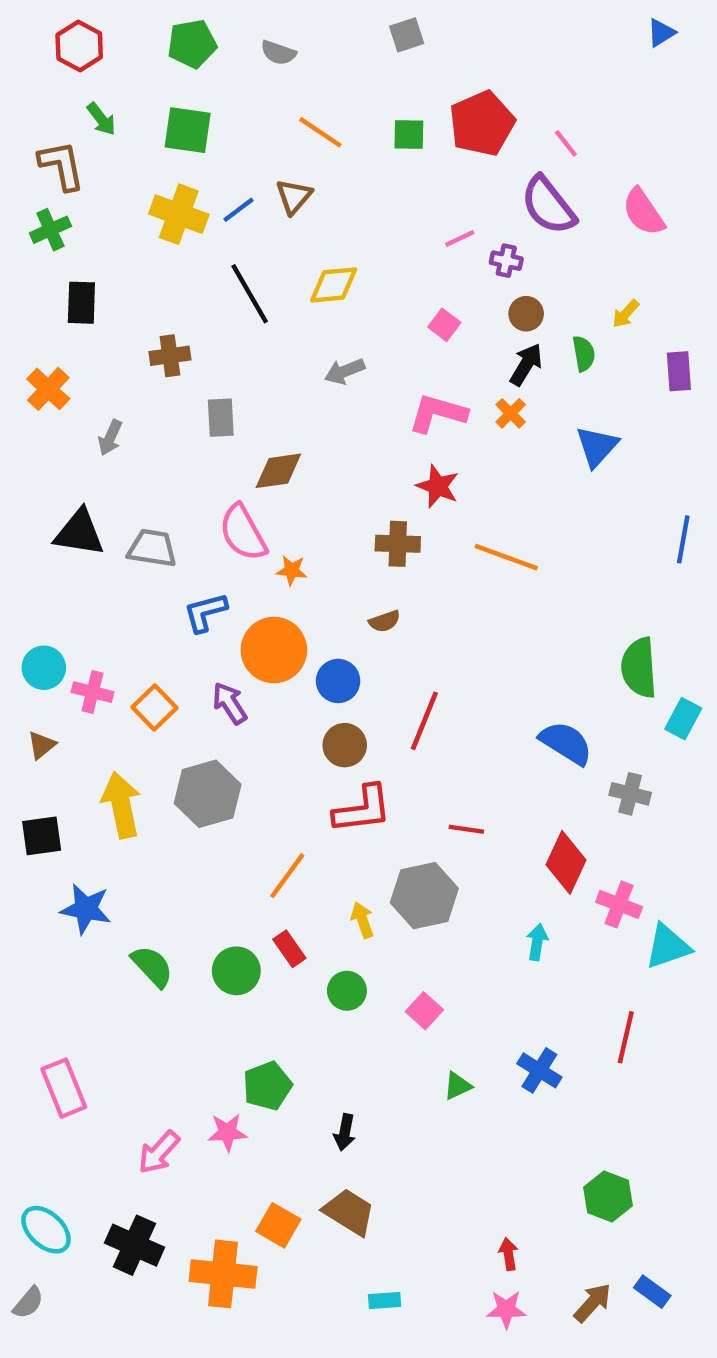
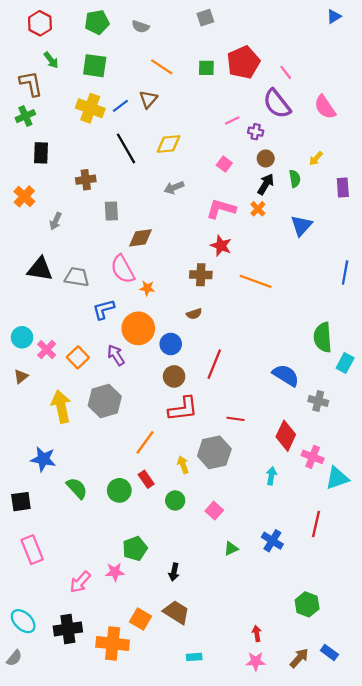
pink cross: (92, 692) -> (47, 350), turned 30
black square: (42, 836) -> (21, 502), moved
black cross: (135, 1245) -> (68, 629), turned -32

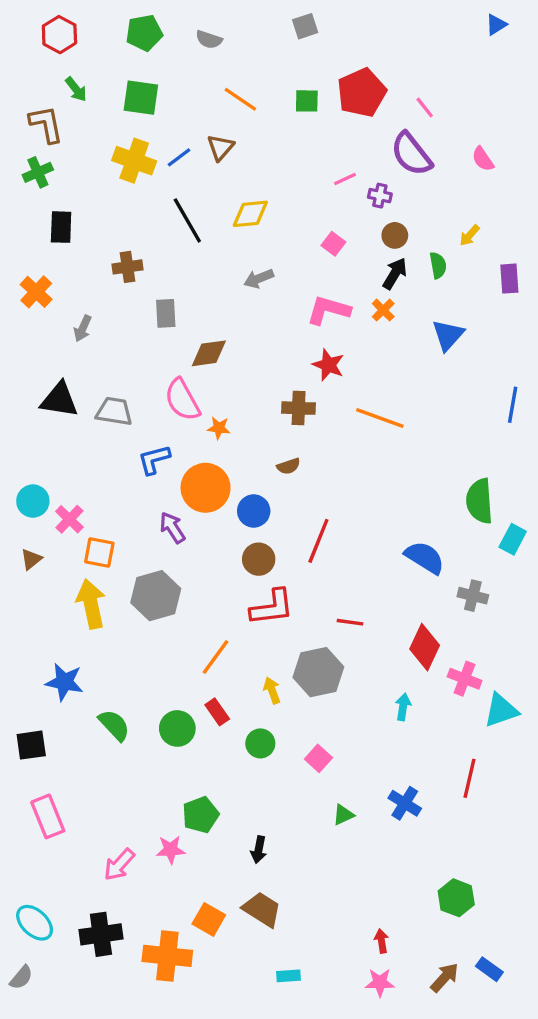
pink semicircle: (325, 107) -> (483, 159), size x0.7
orange square: (78, 357) -> (99, 552), moved, turned -35

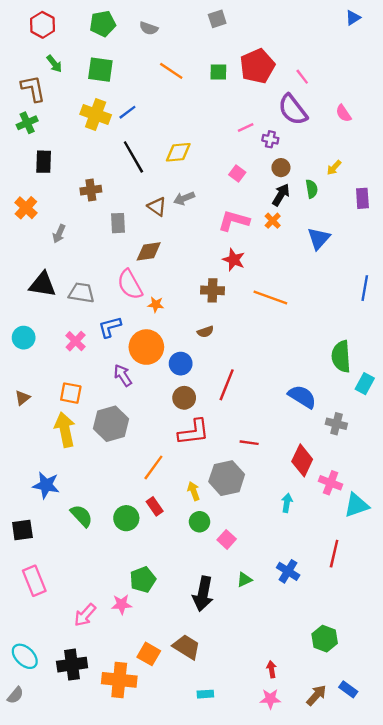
brown triangle: (220, 147) -> (157, 207), moved, turned -36
cyan circle: (33, 501) -> (24, 338), moved
pink cross: (69, 519) -> (76, 341), moved
green circle: (260, 743) -> (199, 522), moved
black arrow: (259, 850) -> (203, 594), moved, size x1.8

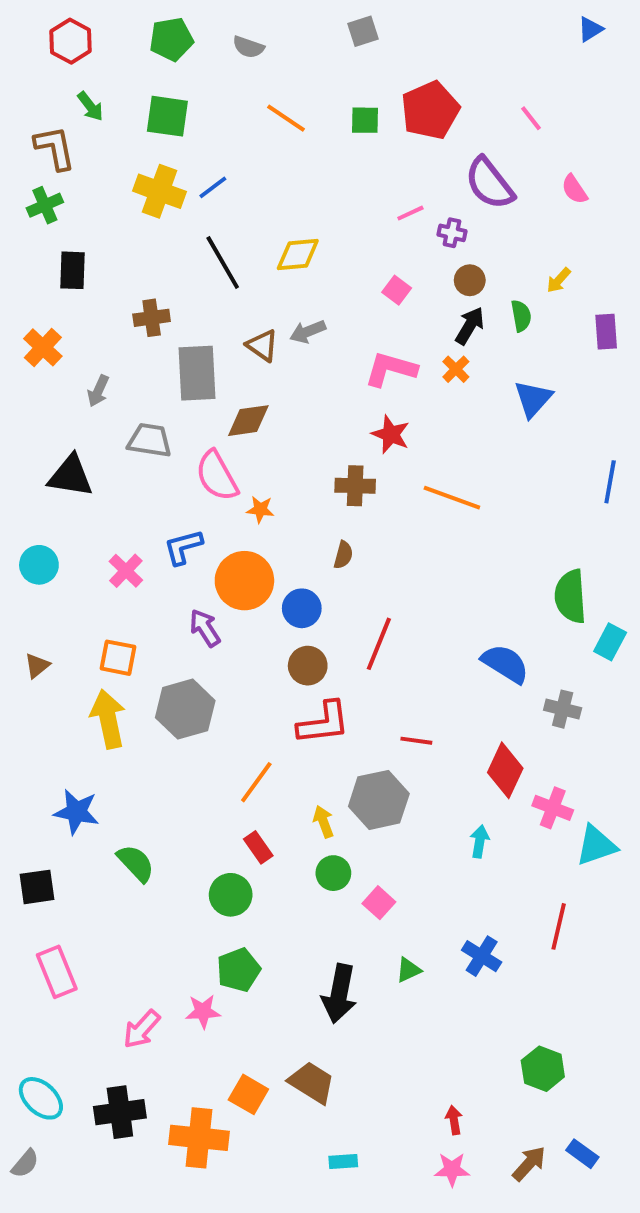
pink line: (302, 77) -> (531, 118), moved
gray rectangle: (118, 223) -> (197, 373), size x1.6
gray trapezoid: (81, 293) -> (150, 440), moved
brown semicircle: (205, 332) -> (343, 555), turned -56
green circle: (126, 518) -> (231, 895), moved

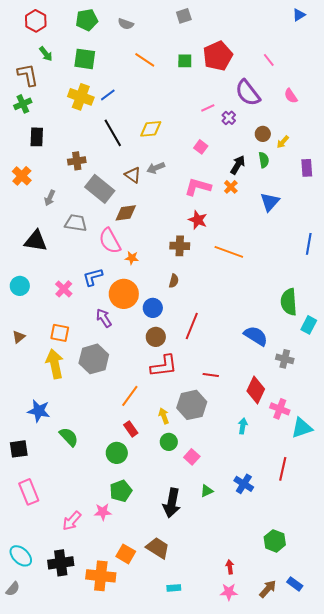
purple cross: (452, 233) -> (229, 118), turned 32
brown circle: (470, 280) -> (263, 134), moved
gray rectangle: (197, 373) -> (100, 189), turned -48

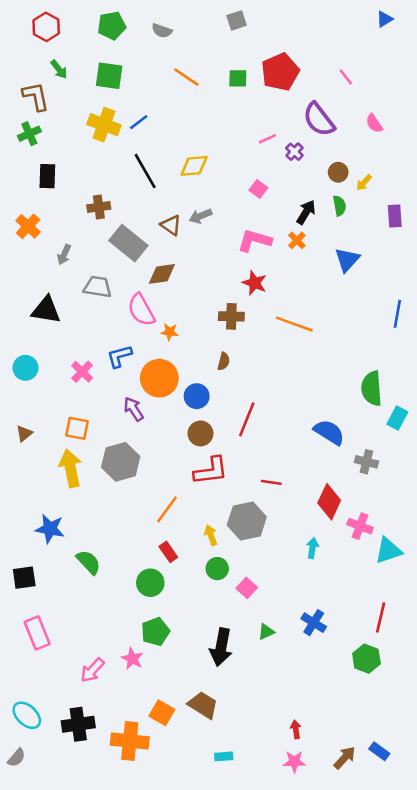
red line: (283, 469) -> (381, 617), moved
pink star: (103, 512) -> (132, 659), turned 30
green hexagon: (275, 541) -> (366, 659), moved

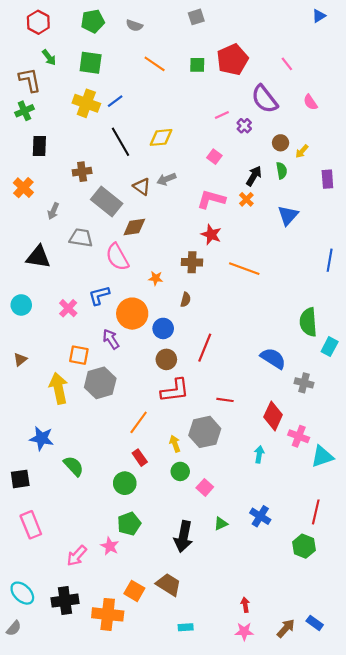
orange star: (170, 332) -> (156, 278), moved
orange square: (77, 428) -> (79, 355), moved

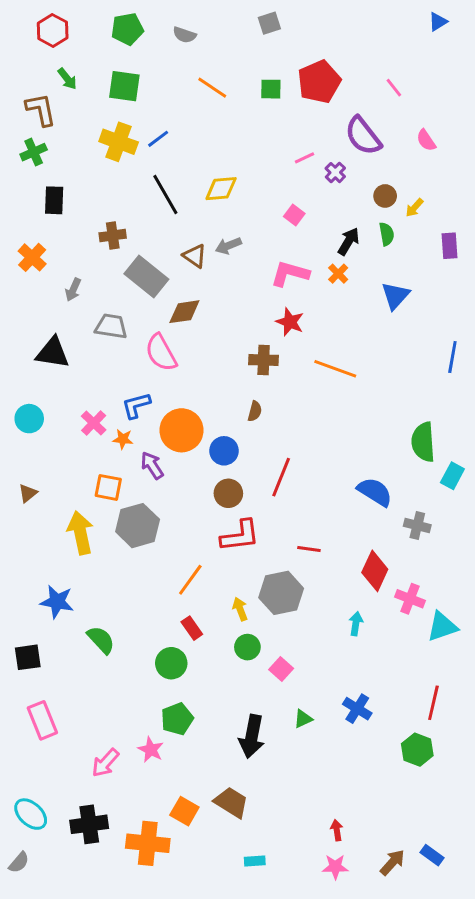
orange star: (156, 278) -> (123, 439), moved

